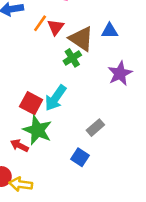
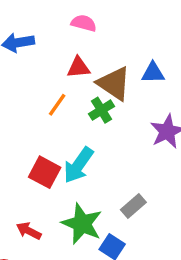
orange line: (40, 23) -> (57, 105), moved
red triangle: (56, 27) -> (78, 67), turned 48
green star: (37, 130) -> (82, 224), moved

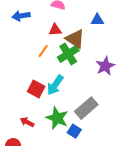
blue triangle: (153, 73) -> (97, 20), moved
green cross: (101, 110) -> (68, 54), size x1.5
gray rectangle: (133, 206) -> (86, 108), size x1.6

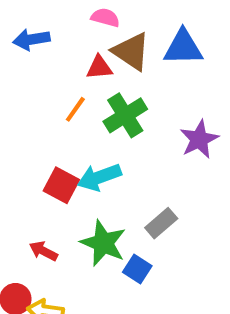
blue triangle: (97, 20) -> (183, 47), size x1.5
brown triangle: (75, 39) -> (131, 51), moved
cyan arrow: (55, 85) -> (99, 177), turned 35
gray rectangle: (86, 108) -> (161, 223), size x0.7

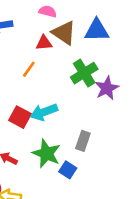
green cross: (125, 115) -> (84, 73), moved
gray rectangle: (161, 223) -> (83, 141), turned -30

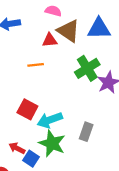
orange line: (29, 69) -> (36, 65), turned 49
cyan arrow: (44, 112) -> (50, 120), moved
blue square: (68, 170) -> (31, 159), moved

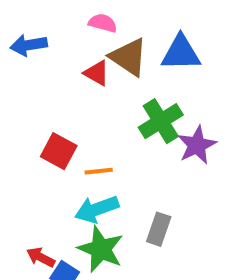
red triangle: (50, 40) -> (97, 73), turned 35
orange line: (36, 65) -> (99, 171), moved
red square: (27, 109) -> (59, 151), moved

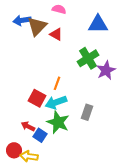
brown triangle: (129, 57) -> (37, 26), moved, turned 40
red square: (59, 151) -> (37, 98), moved
orange line: (99, 171) -> (57, 83), turned -64

